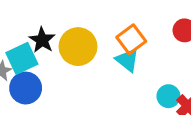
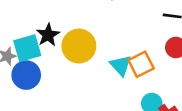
orange square: (131, 39) -> (141, 64), moved

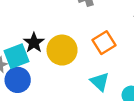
orange square: (141, 64) -> (104, 43), moved
cyan triangle: (121, 65) -> (100, 82), moved

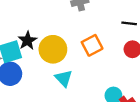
cyan triangle: (100, 82) -> (64, 78), moved

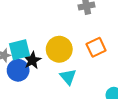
black star: (27, 41) -> (32, 60), moved

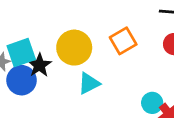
cyan triangle: (68, 77) -> (89, 83), turned 48

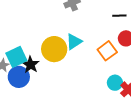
orange square: (123, 41) -> (107, 51), moved
cyan triangle: (89, 83) -> (74, 42), moved

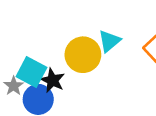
cyan square: (16, 57) -> (31, 72), turned -30

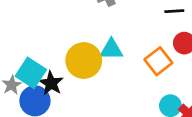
cyan triangle: (109, 41) -> (111, 49), turned 35

